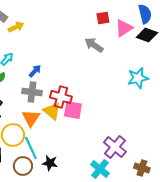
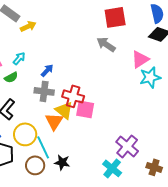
red square: (103, 18) -> (115, 17), size x1.6
pink triangle: (124, 28) -> (140, 59), moved
orange triangle: (31, 118) -> (54, 121), moved

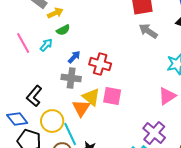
gray arrow: (106, 44) -> (148, 31), moved
pink triangle: (140, 59) -> (167, 96), moved
green semicircle: (11, 77) -> (63, 30), moved
red cross: (73, 96) -> (100, 64), moved

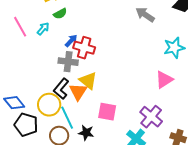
red cross: (100, 64) -> (84, 48), moved
black L-shape: (34, 96) -> (61, 89), moved
pink square: (112, 96) -> (107, 112), moved

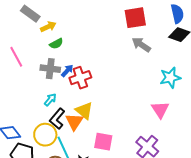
cyan arrow: (43, 29) -> (50, 100), moved
red cross: (84, 48) -> (80, 78), turned -35
gray cross: (68, 62) -> (50, 69), moved
pink triangle: (164, 80) -> (160, 110), turned -30

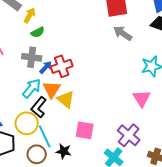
yellow arrow: (48, 27) -> (30, 15), turned -35
blue arrow: (67, 71) -> (46, 67), moved
cyan arrow: (50, 100) -> (32, 88), size x1.5
orange triangle: (74, 122) -> (52, 89), moved

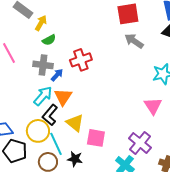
red cross: (62, 66) -> (81, 60), moved
yellow triangle: (66, 99) -> (75, 123), moved

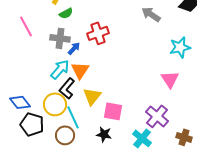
yellow triangle: (75, 123) -> (92, 96), turned 30
black star: (75, 159) -> (104, 134), moved

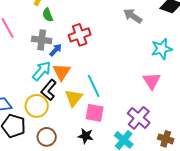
green semicircle: (66, 13) -> (48, 15), turned 96
cyan line: (73, 117) -> (94, 86), moved

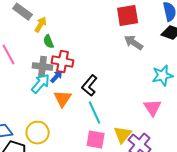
red cross: (80, 35) -> (63, 62), moved, turned 30
cyan arrow: (42, 71) -> (41, 84), moved
black L-shape: (49, 90) -> (90, 86), moved
yellow triangle: (74, 98) -> (123, 135), moved

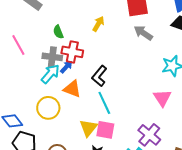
yellow arrow: (41, 25) -> (98, 24), moved
orange triangle: (63, 99) -> (72, 89), turned -42
yellow circle: (38, 133) -> (48, 108), moved
yellow triangle: (123, 135) -> (88, 128), moved

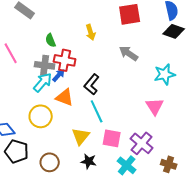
yellow arrow: (98, 24) -> (91, 32), turned 133
gray arrow: (143, 33) -> (129, 53), moved
pink square: (105, 130) -> (112, 138), moved

